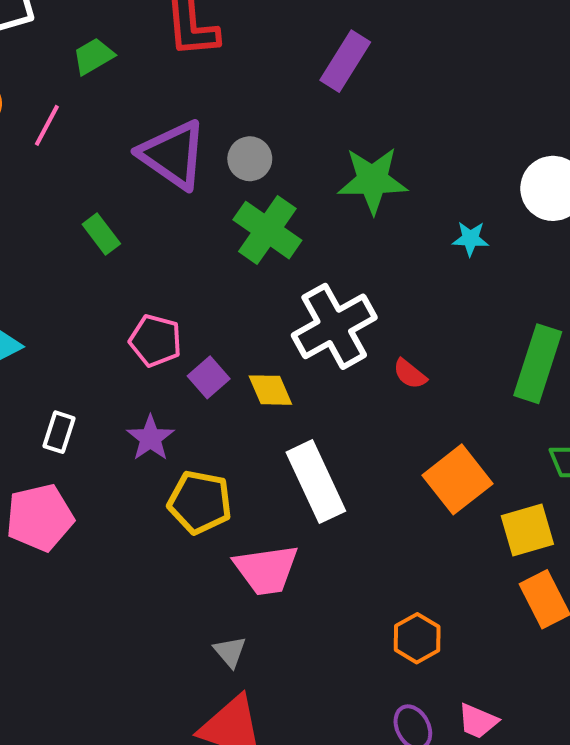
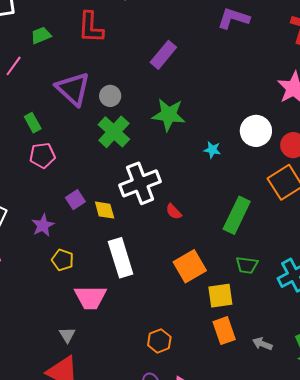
pink pentagon: (155, 341) -> (42, 155), moved, turned -30
yellow pentagon: (200, 502) -> (63, 260), size x0.7

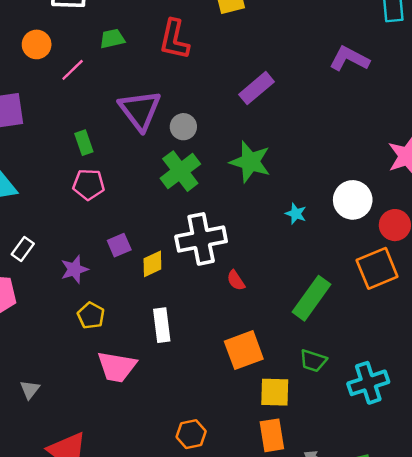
yellow diamond: (105, 210) -> (152, 264), turned 70
white rectangle: (121, 258) -> (162, 325), size x0.7
gray triangle: (67, 335) -> (30, 390), moved

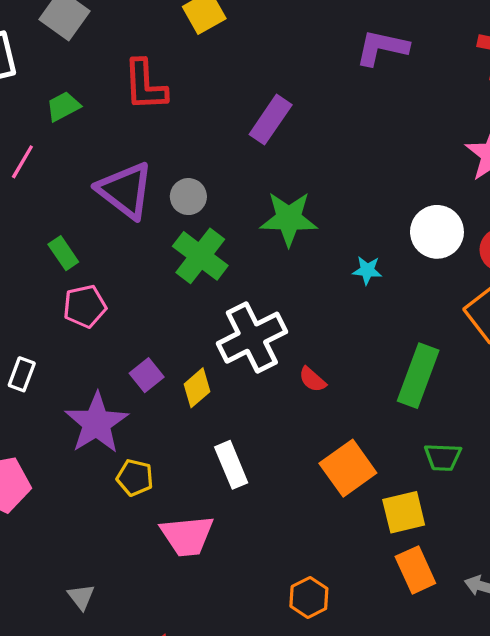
white rectangle: (23, 249) -> (22, 374), moved
purple star: (74, 269) -> (97, 423), size x1.6

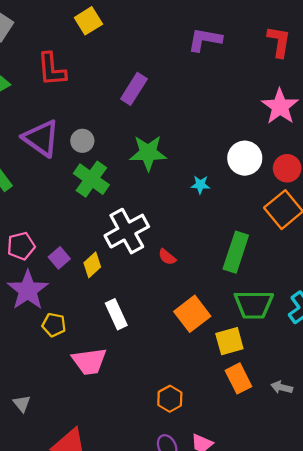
pink pentagon: (85, 306) -> (21, 246), moved
green trapezoid: (443, 457) -> (254, 304), size x1.6

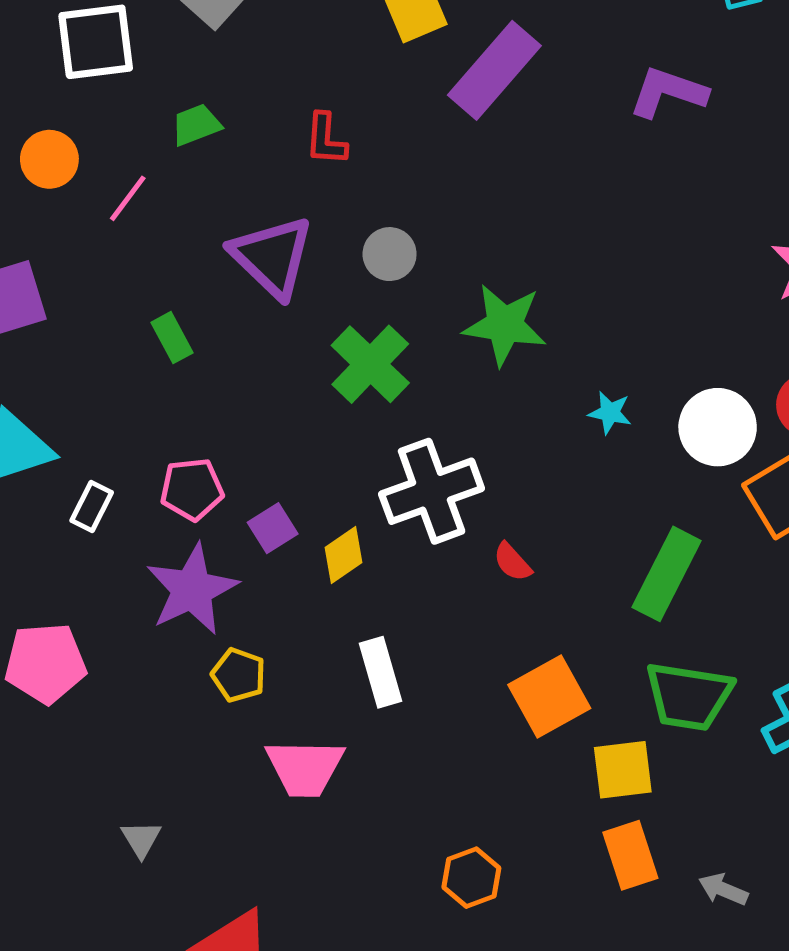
red L-shape: (52, 69) -> (326, 139), moved, size x0.7
purple rectangle: (134, 89) -> (494, 70), moved, size x1.4
gray circle: (82, 141) -> (390, 254), moved
white circle: (245, 158) -> (718, 427), moved

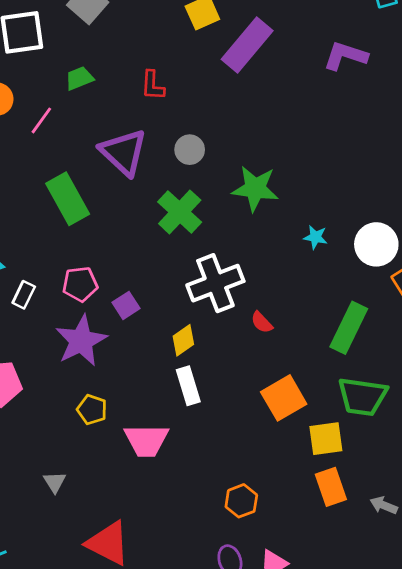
green rectangle: (172, 338) -> (68, 199), size x1.8
yellow diamond: (344, 555) -> (183, 340), moved
yellow pentagon: (239, 675) -> (92, 410), moved

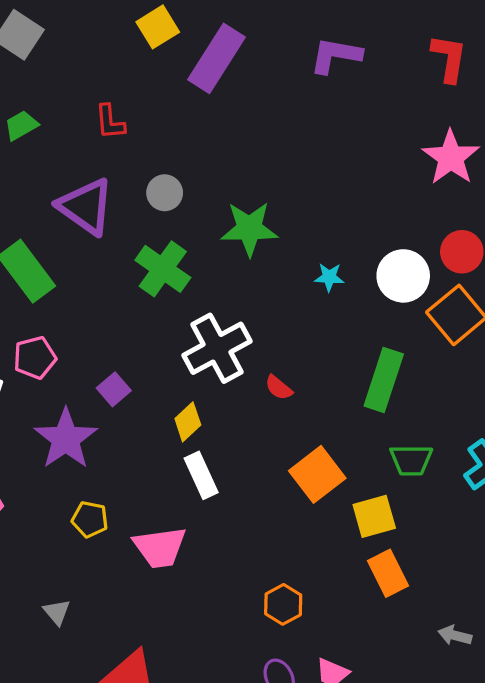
pink pentagon: (80, 284) -> (35, 358), moved
green trapezoid: (362, 397) -> (411, 460), size x0.7
gray arrow: (384, 505) -> (455, 635), moved

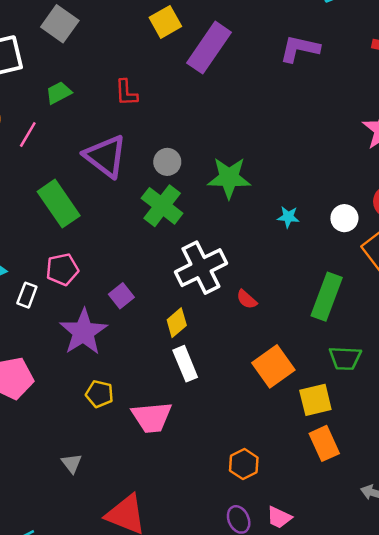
gray circle: (165, 193) -> (167, 162), moved
white circle: (403, 276) -> (344, 218), size x0.7

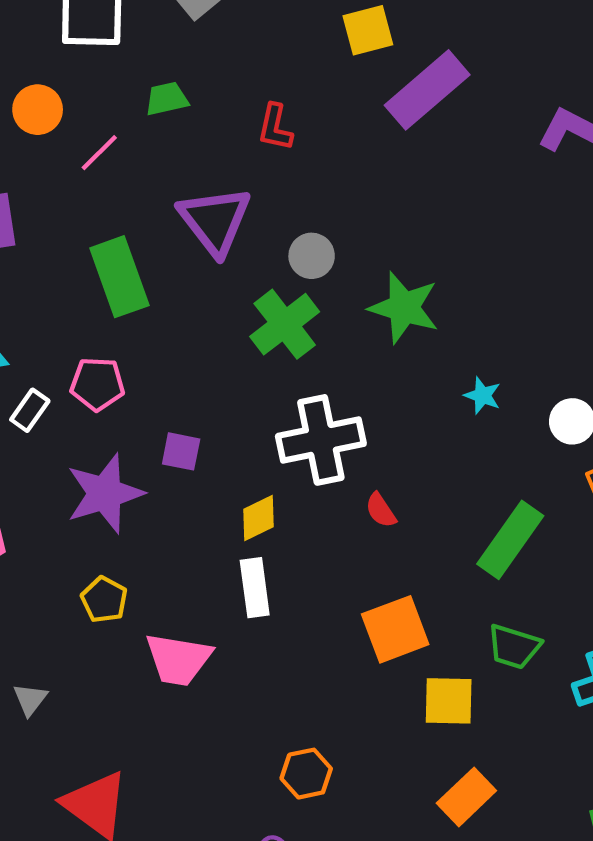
purple square: (121, 296) -> (181, 451), turned 35
orange rectangle: (324, 443) -> (466, 797), moved, turned 56

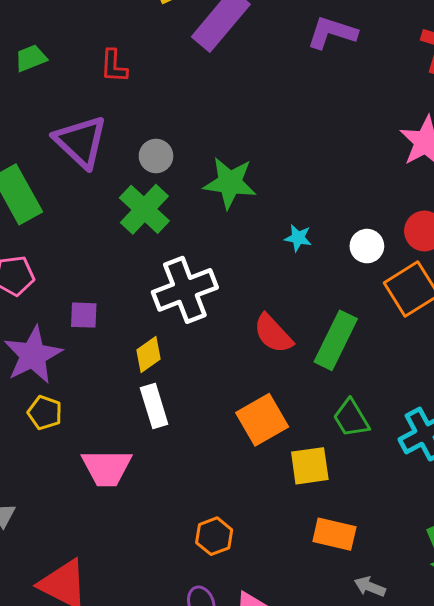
red semicircle: (381, 510) -> (273, 334), moved, size x1.6
yellow pentagon: (104, 600) -> (45, 413), moved
green trapezoid: (514, 647) -> (351, 418), turned 51
orange rectangle: (466, 797) -> (334, 534), turned 66

